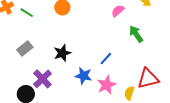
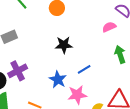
black star: (62, 53) -> (64, 45), moved

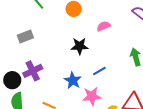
pink semicircle: (109, 27) -> (104, 26), moved

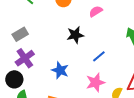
purple cross: (33, 71) -> (25, 58), moved
blue star: (73, 80) -> (60, 70), moved

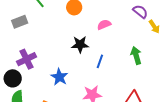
gray rectangle: (20, 34) -> (20, 22), moved
blue line: (99, 56) -> (100, 61), moved, turned -40

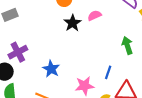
black star: (80, 44) -> (72, 23), moved, turned -30
blue line: (100, 61) -> (108, 72), moved

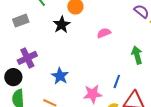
pink semicircle: (94, 15) -> (104, 33), moved
black star: (72, 23) -> (62, 25), moved

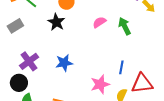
green arrow: (137, 55) -> (125, 26), moved
blue star: (60, 76) -> (64, 63), moved, turned -30

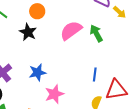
pink semicircle: (99, 22) -> (71, 30), size x1.6
pink star: (100, 84) -> (54, 94), moved

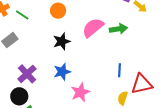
black star: (28, 32) -> (62, 41), moved, turned 30
green arrow: (96, 33) -> (118, 29), turned 114

